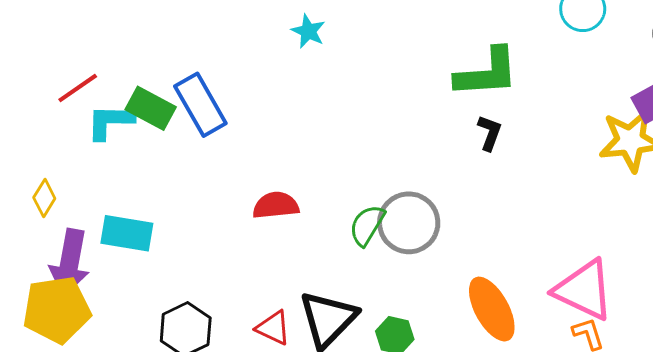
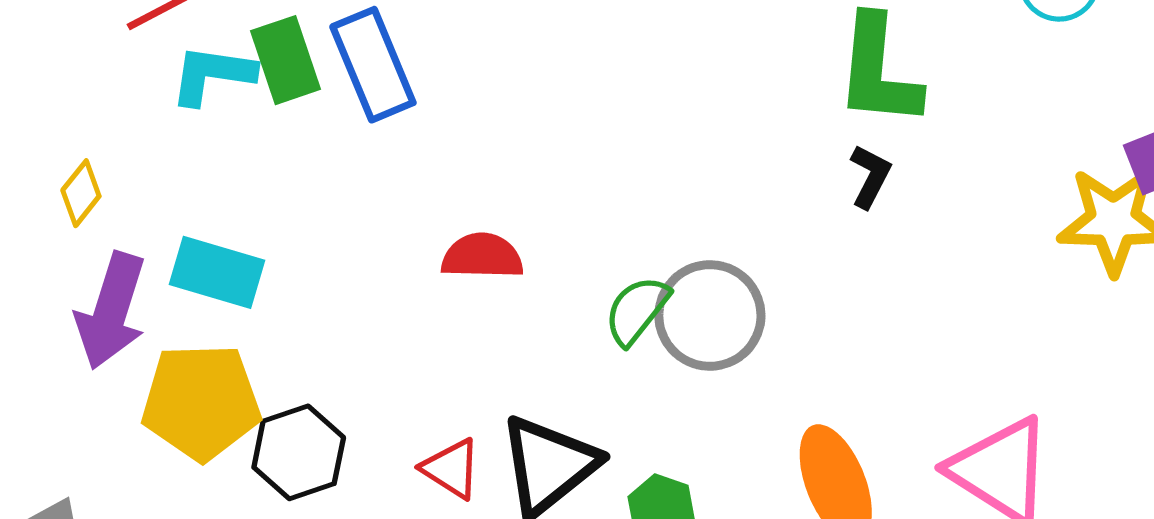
green L-shape: (487, 73) -> (878, 71), turned 92
green rectangle: (151, 108) -> (286, 60), turned 36
yellow pentagon: (57, 310) -> (201, 402), moved

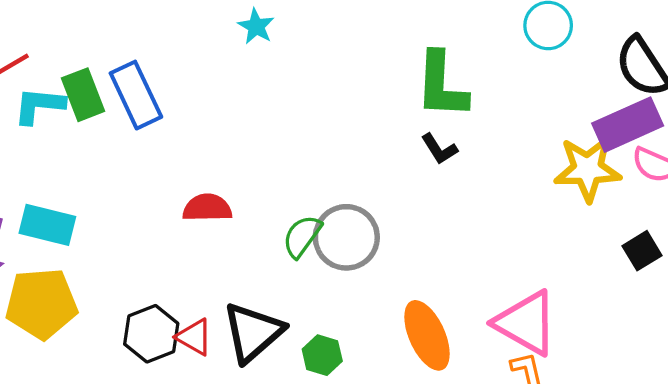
black L-shape: (870, 176) -> (439, 149), turned 123
black hexagon: (299, 452) -> (151, 334), moved

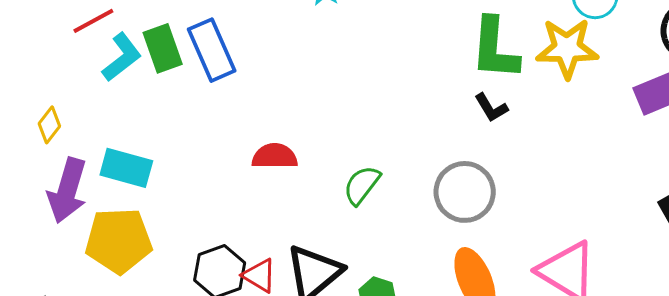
cyan L-shape: (39, 106) -> (122, 57), turned 135
yellow star: (588, 169) -> (567, 48), moved
gray circle: (346, 237) -> (465, 192), moved

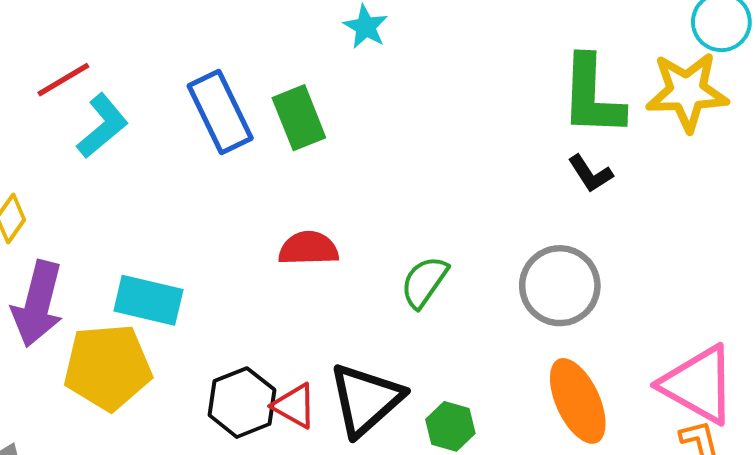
green rectangle: (163, 48) -> (299, 118), moved
cyan rectangle: (126, 168) -> (148, 300), moved

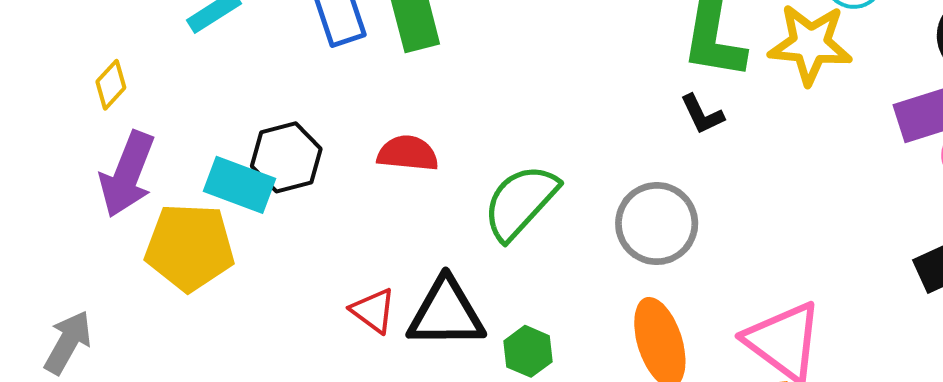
green semicircle: (424, 282) -> (520, 202), size x1.5
black triangle: (366, 399) -> (446, 313), turned 34
black hexagon: (242, 403) -> (286, 157), moved

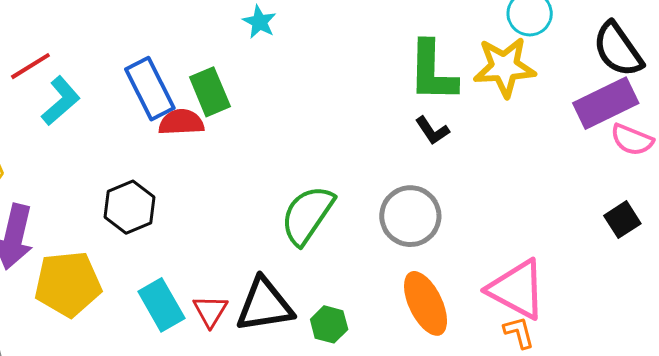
red semicircle: (408, 153) -> (181, 122), moved
cyan rectangle: (239, 185) -> (161, 305), moved, turned 48
red triangle: (373, 311) -> (210, 311), turned 33

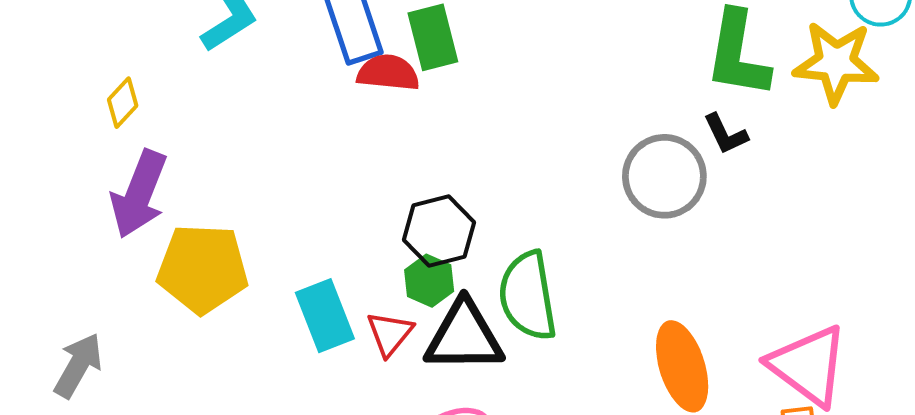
black hexagon: (129, 207) -> (439, 231), moved
green semicircle: (307, 215) -> (528, 296), moved, turned -52
gray circle: (410, 216) -> (664, 176), moved
green hexagon: (329, 324) -> (429, 281), moved

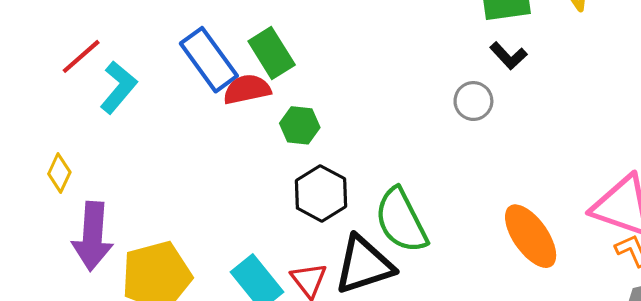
gray circle: (664, 176) -> (473, 101), size x0.6
green hexagon: (429, 281) -> (300, 125), moved

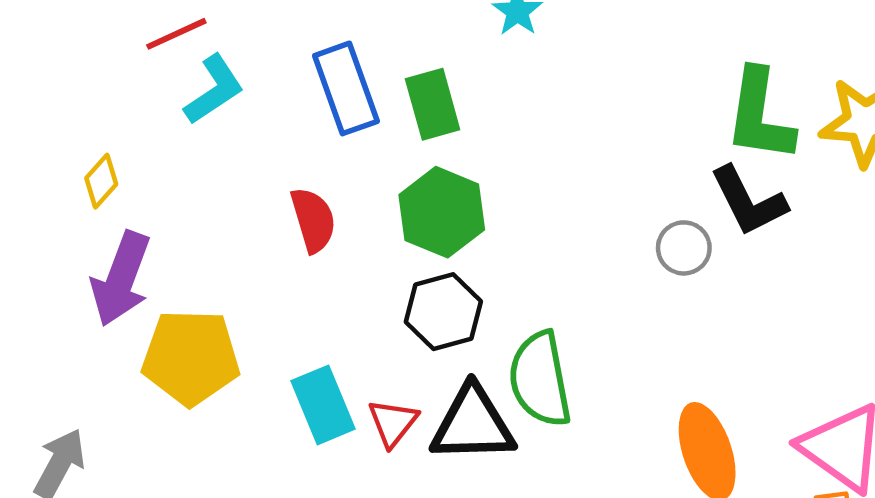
black L-shape: (508, 56) -> (748, 201), size x1.6
red semicircle: (247, 89) -> (313, 220), moved, turned 69
green hexagon: (300, 125) -> (442, 212), size x1.6

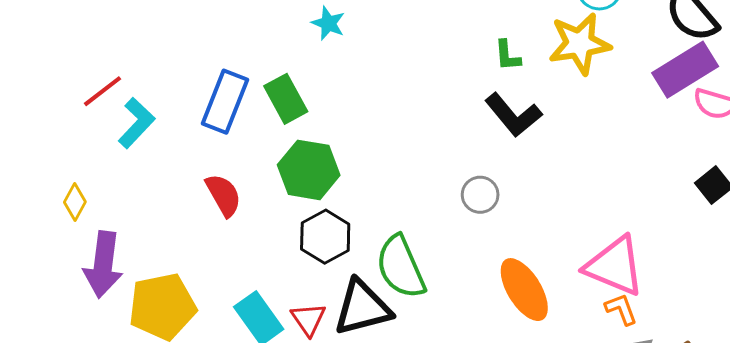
blue rectangle: (346, 88) -> (225, 102), turned 54
green L-shape: (760, 115) -> (507, 56), size x0.5
gray circle: (684, 248) -> (480, 195), moved

